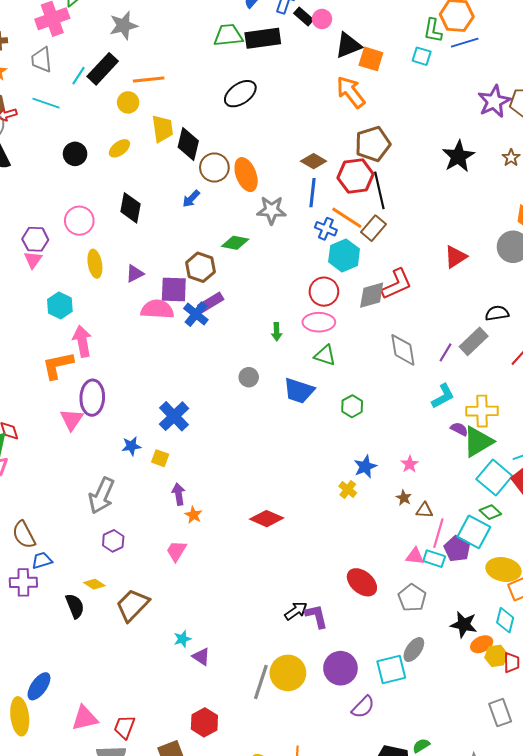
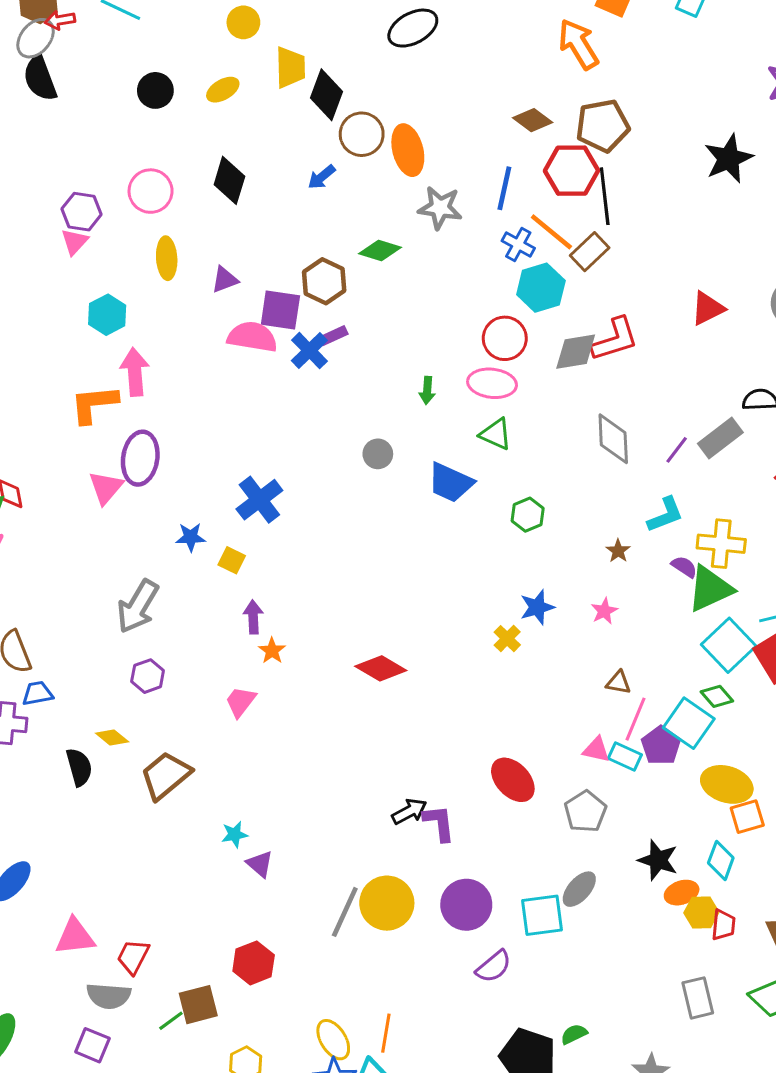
brown diamond: (314, 161) -> (533, 120), moved
purple rectangle: (211, 302) -> (334, 336), size x0.7
brown star: (404, 498) -> (618, 551), moved

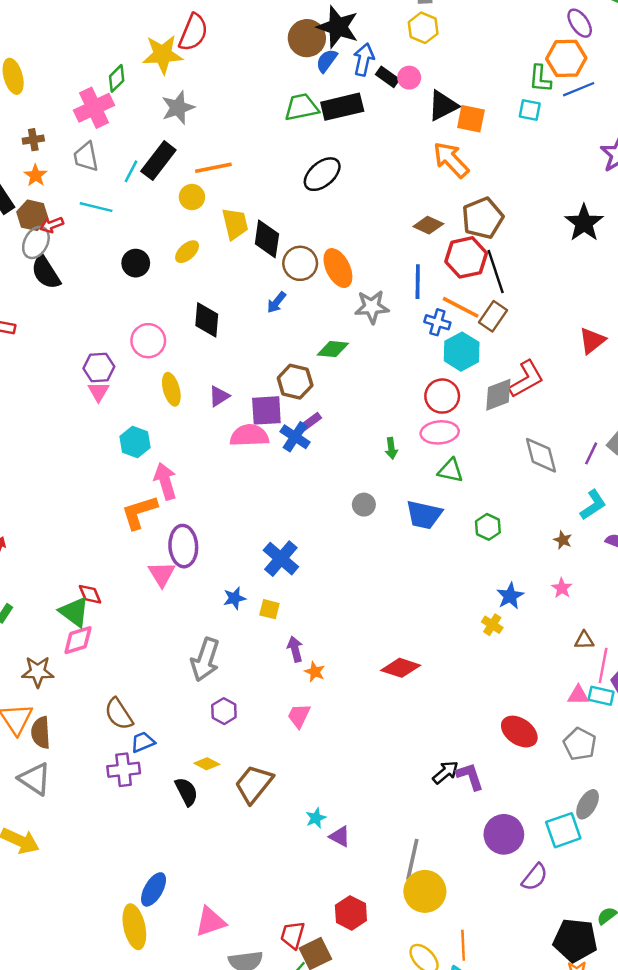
yellow circle: (387, 903) -> (425, 891), moved
red trapezoid: (133, 957) -> (293, 935), moved

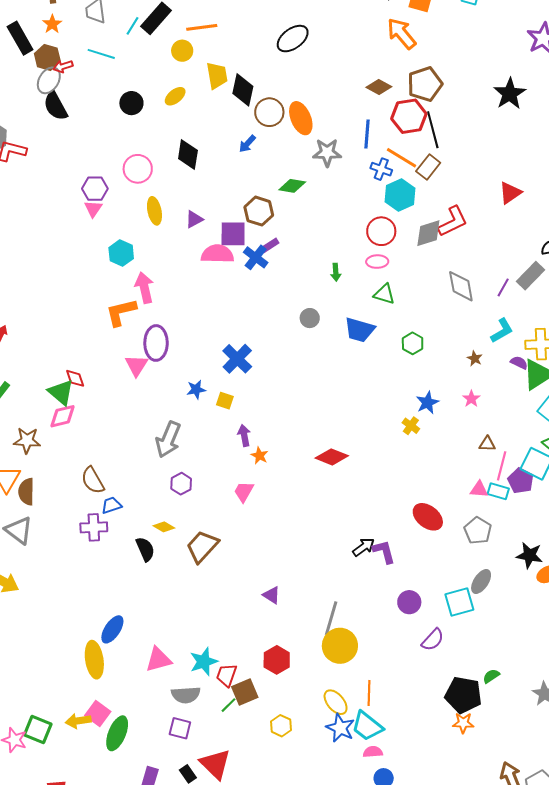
pink ellipse: (440, 432) -> (377, 262), size x0.7
cyan star: (316, 818) -> (204, 662), moved, size x1.6
purple circle: (504, 834) -> (409, 602), size x0.7

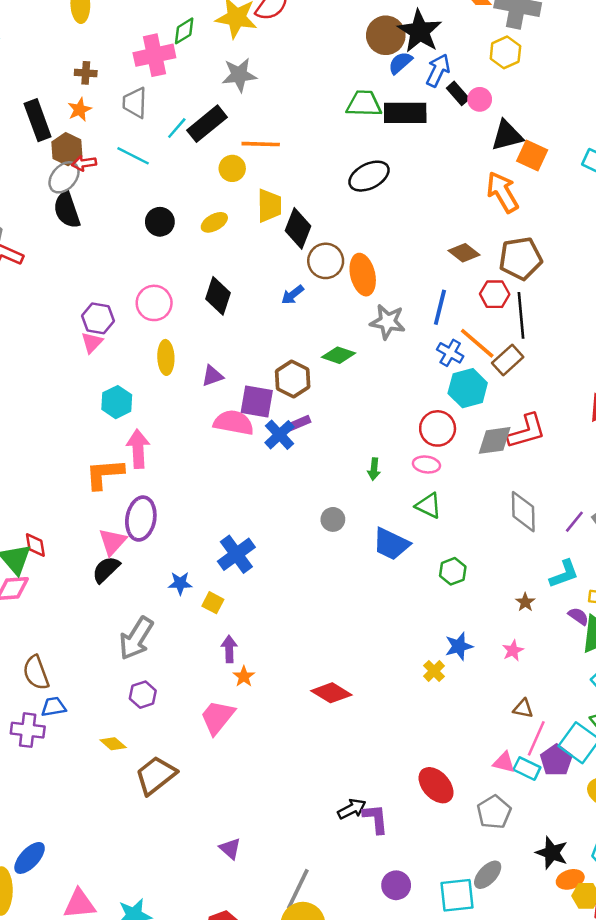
red hexagon: (409, 116) -> (495, 294), size x0.7
pink trapezoid: (244, 492) -> (217, 717), size x1.4
black semicircle: (145, 549) -> (106, 570), moved, turned -120

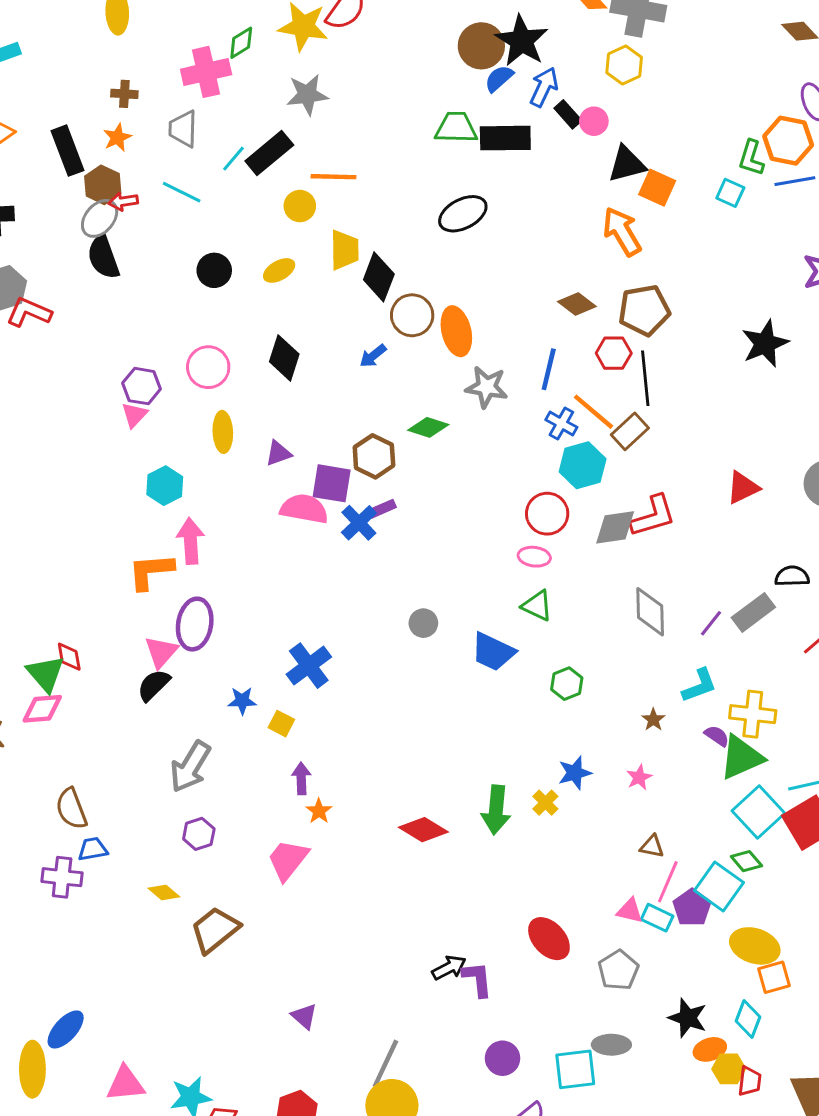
green arrow: (374, 469) -> (496, 810), moved, size x1.8
gray ellipse: (488, 875) -> (611, 1045), turned 48

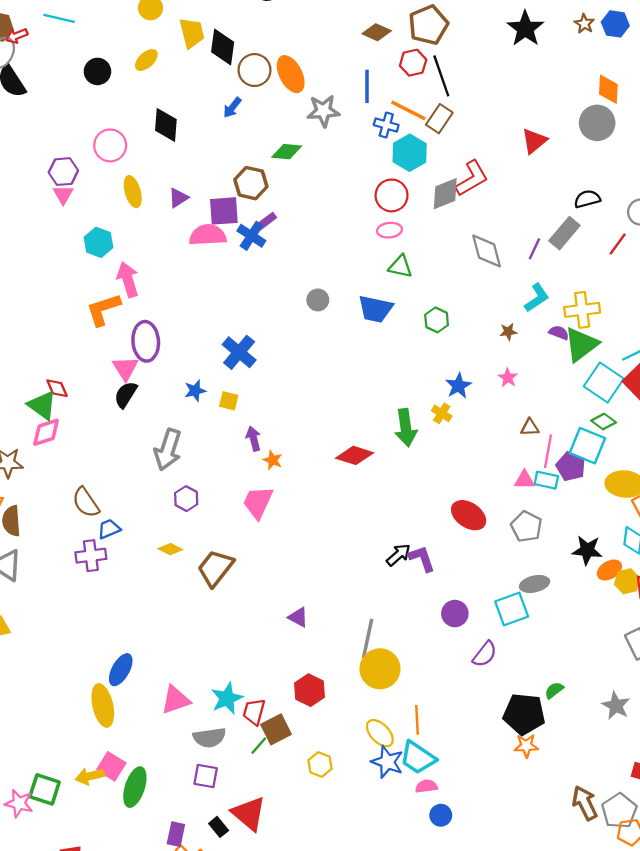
brown star: (653, 720) -> (508, 332), turned -30

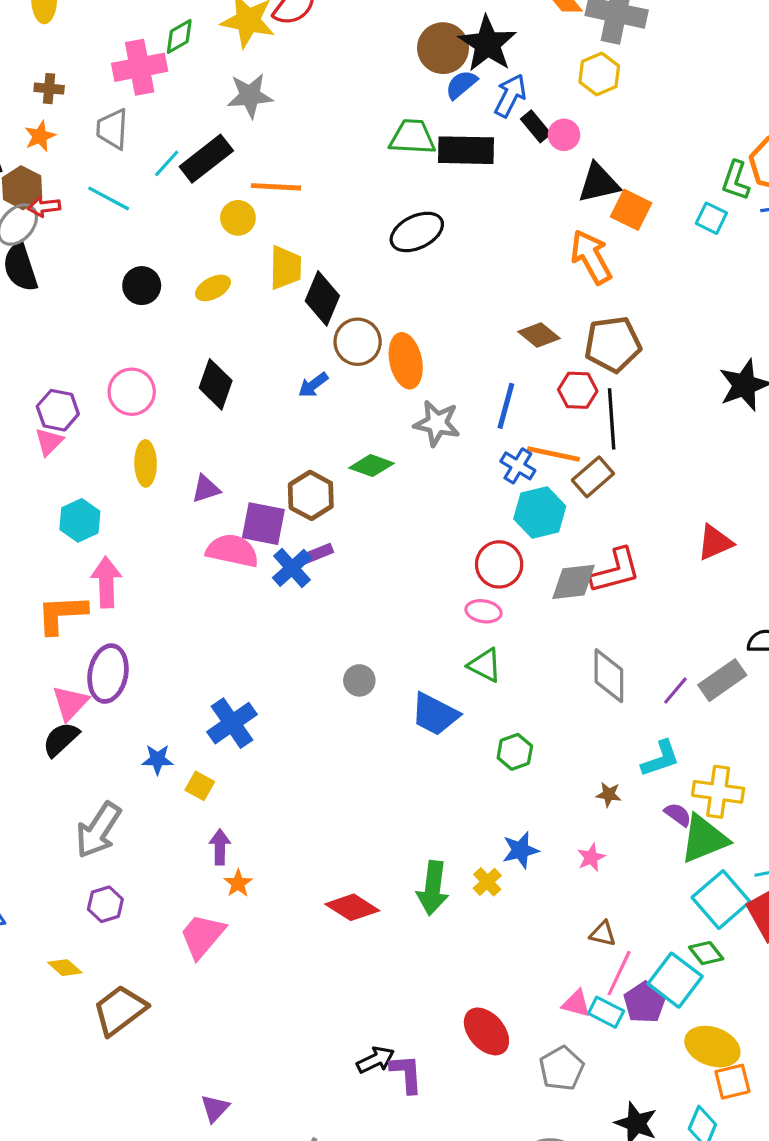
orange line: (408, 110) -> (554, 454), turned -30
purple triangle: (298, 617) -> (215, 1108), turned 30

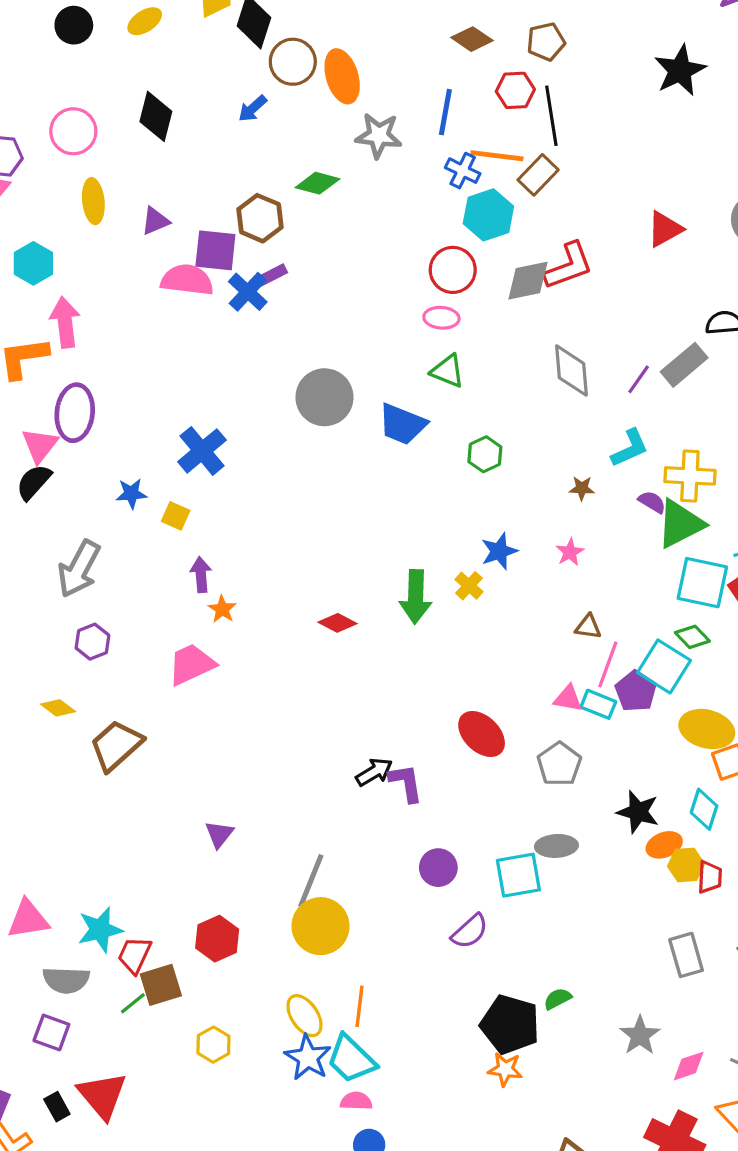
brown pentagon: (613, 344) -> (546, 42), size x0.7
gray circle: (359, 680) -> (324, 397), size x1.8
cyan square: (721, 900) -> (702, 583), turned -32
red diamond: (352, 907) -> (338, 623), size x0.7
pink trapezoid: (202, 936) -> (191, 664), turned 30

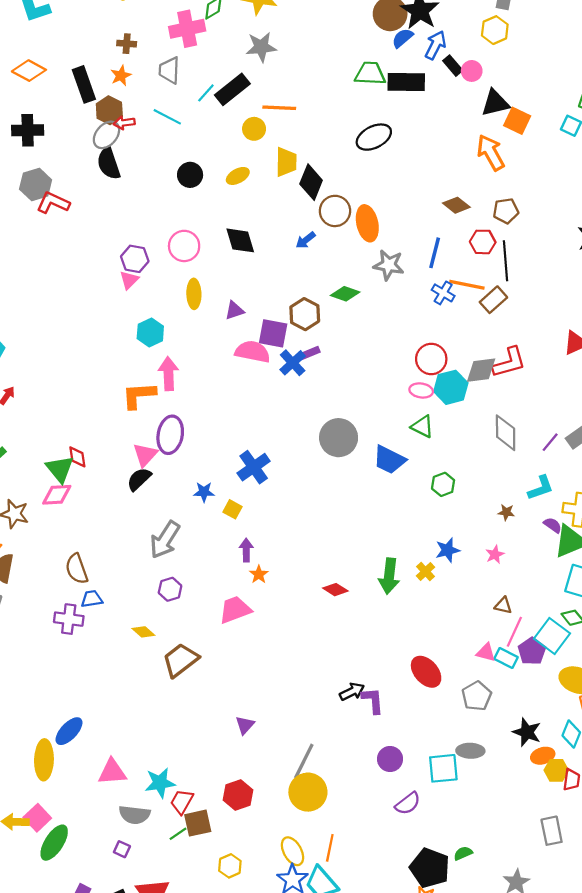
black diamond: (156, 116) -> (240, 240), turned -36
cyan hexagon: (488, 215) -> (451, 387), moved
purple square: (51, 1033) -> (122, 849), size x0.7

